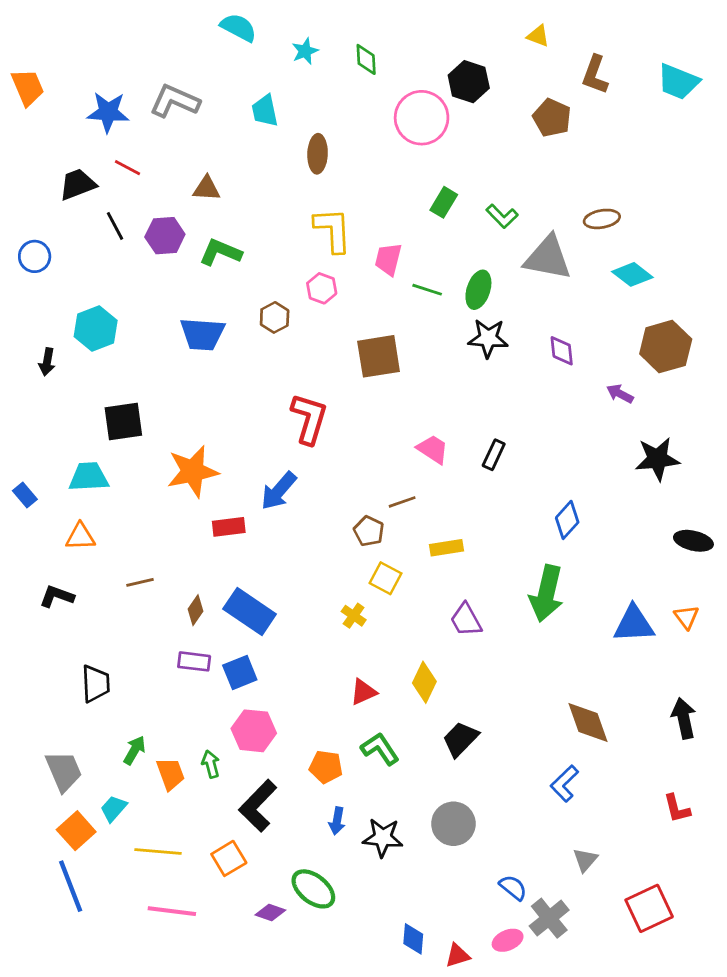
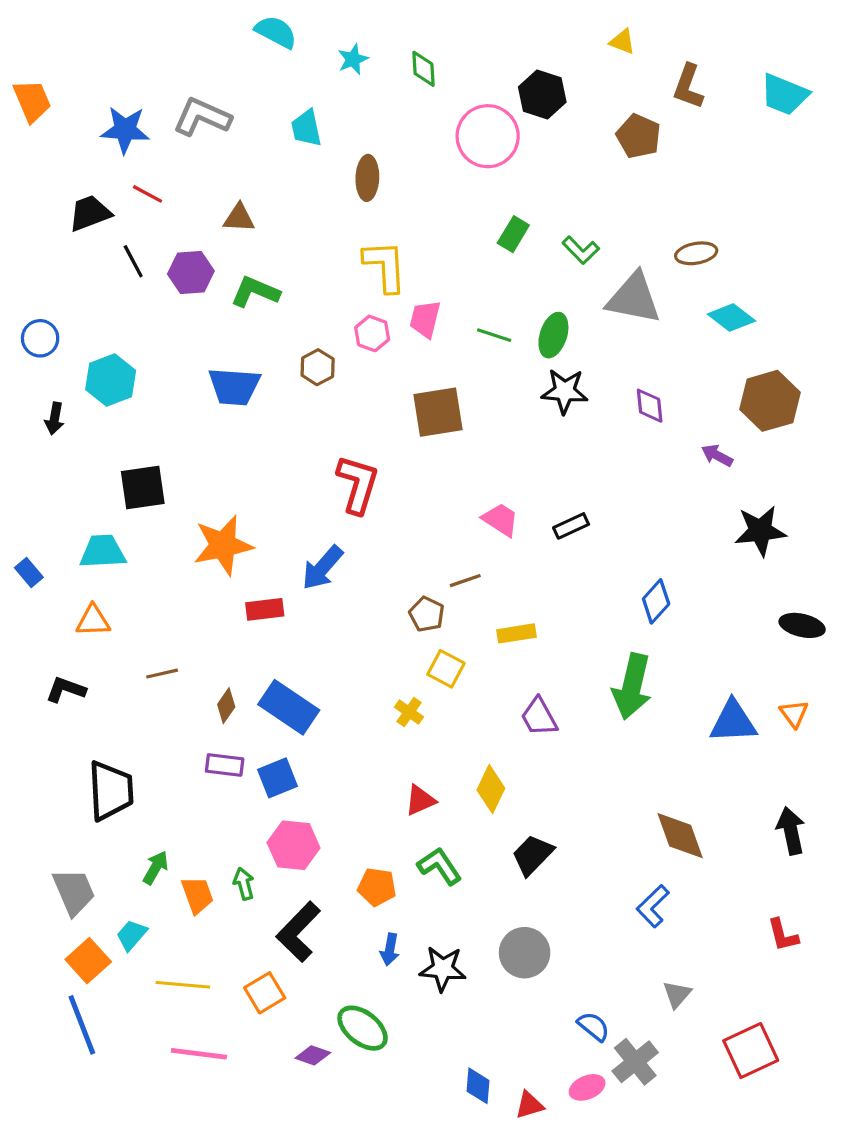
blue circle: (35, 256) -> (40, 338), moved
pink trapezoid: (388, 259) -> (425, 319), moved
black rectangle: (494, 455) -> (571, 526), turned 40
black trapezoid: (96, 684) -> (111, 791), size x1.4

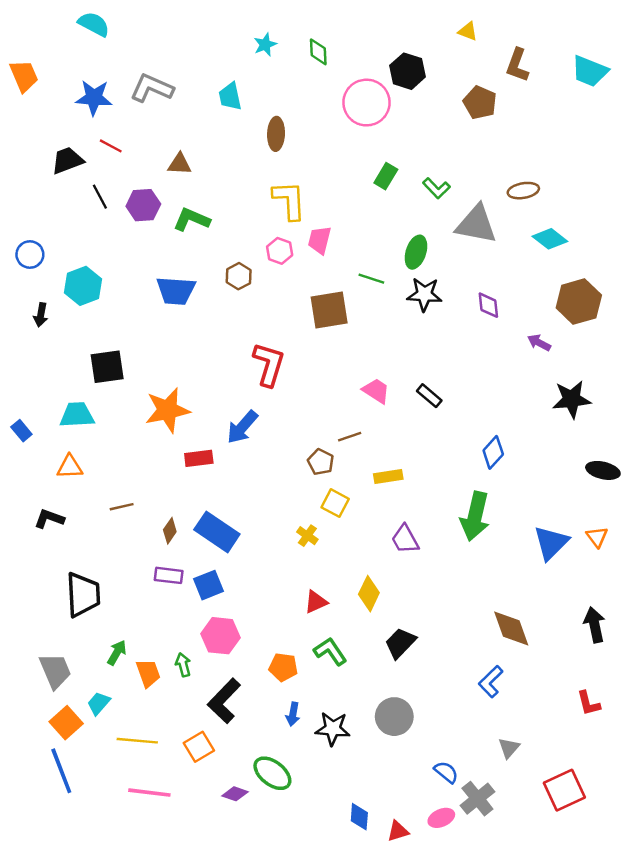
cyan semicircle: (276, 32) -> (94, 24), moved
green line: (494, 335) -> (371, 279), moved
black rectangle: (571, 526) -> (429, 396), turned 65
blue triangle: (733, 722) -> (551, 543), turned -42

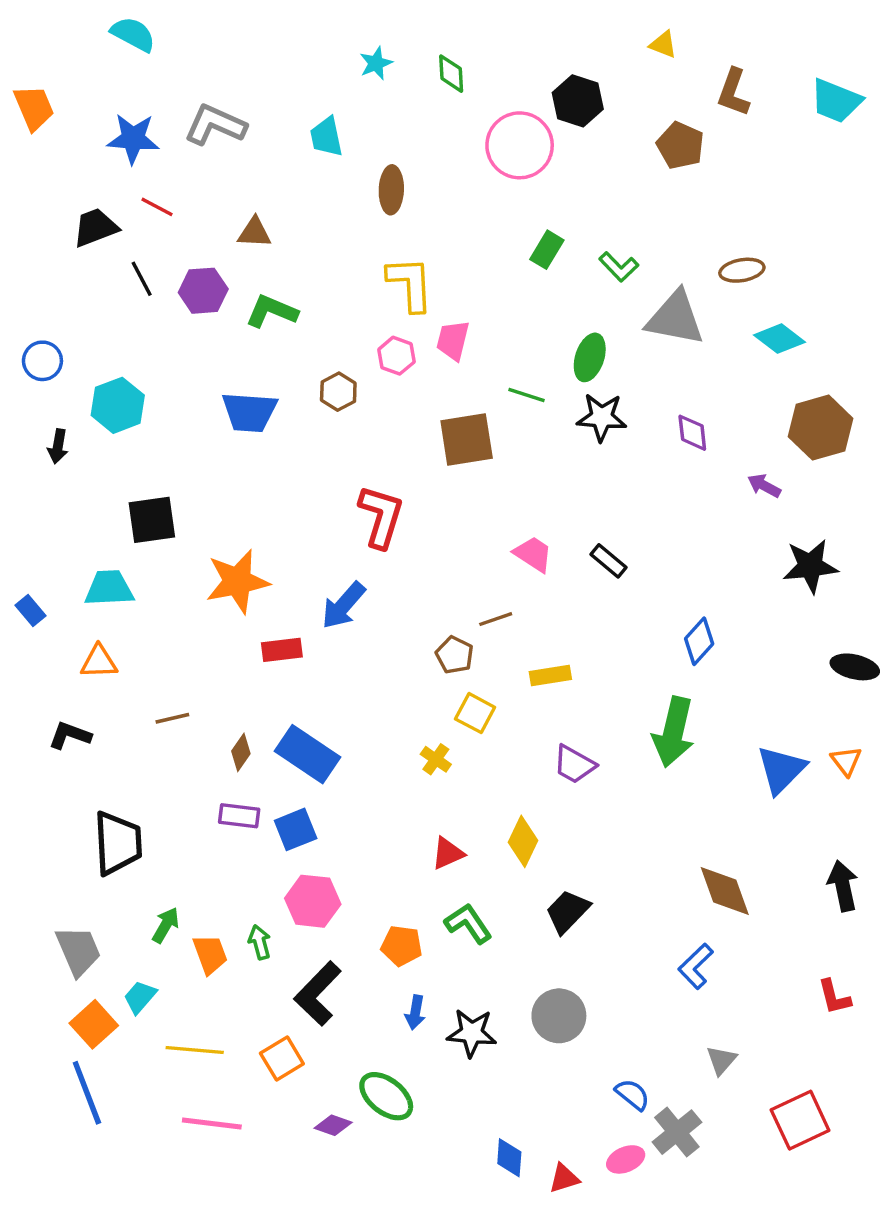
purple trapezoid: (405, 539) -> (574, 764), turned -32

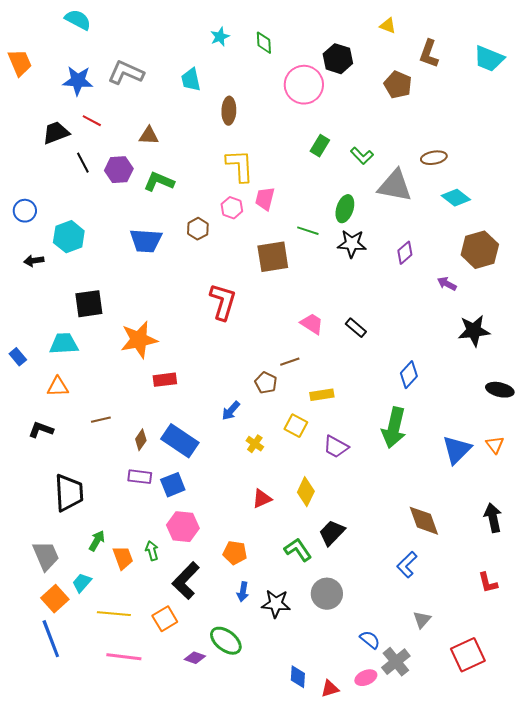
purple diamond: (692, 433) -> (405, 253), turned 55
black arrow: (58, 446) -> (34, 261), turned 72
blue arrow: (343, 605) -> (231, 411), moved, size x0.7
yellow square: (475, 713) -> (296, 426), moved
green L-shape: (468, 923) -> (298, 550), moved

